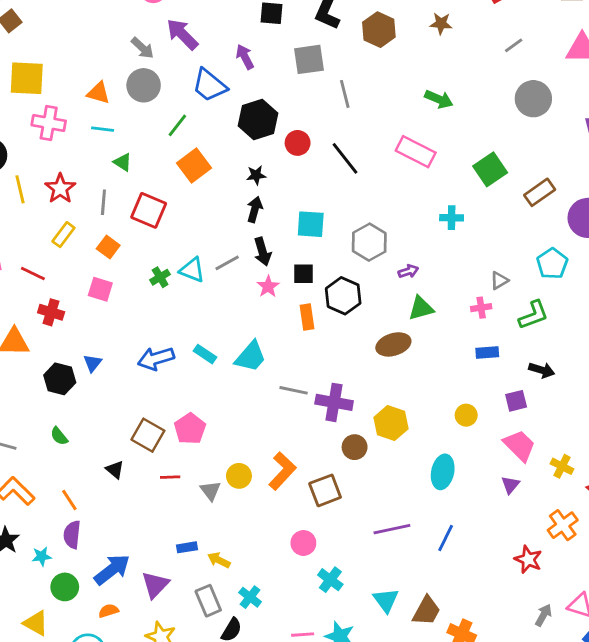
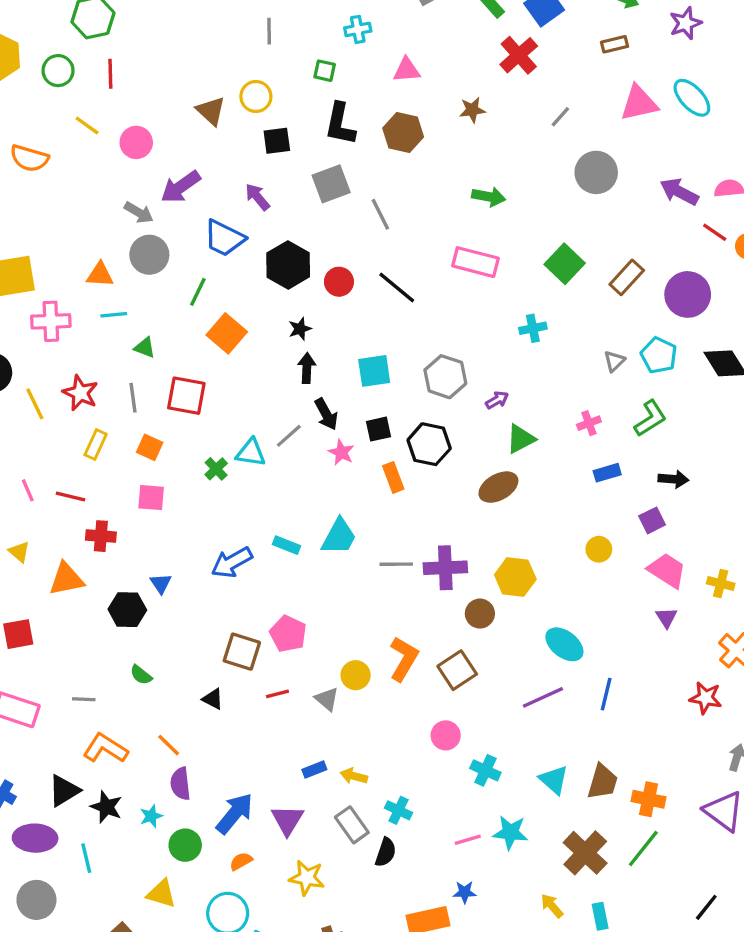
purple arrow: (182, 34) -> (181, 187), turned -68
gray triangle: (499, 281) -> (614, 361), moved
cyan ellipse: (443, 472) -> (564, 644), moved, turned -52

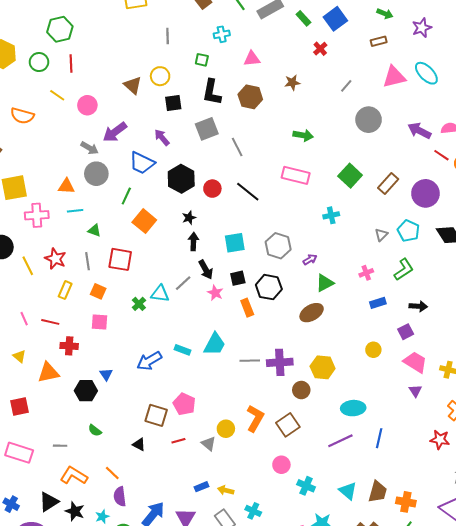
red cross: (519, 55) -> (320, 49), size x0.6
cyan ellipse: (564, 644) -> (353, 408), turned -40

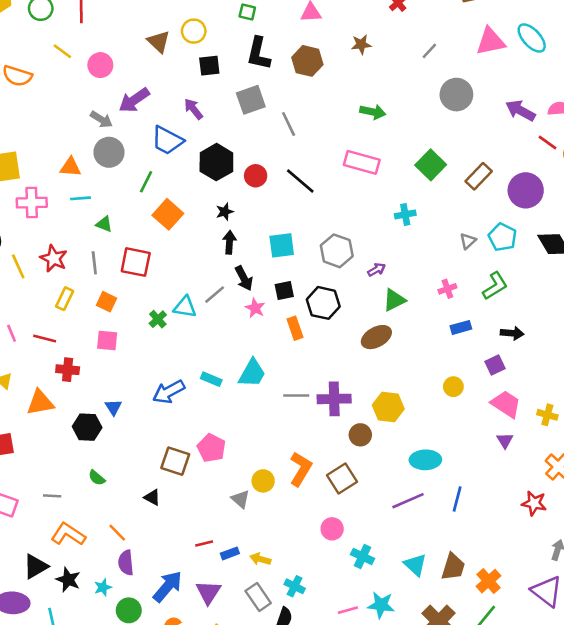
red line: (178, 441) -> (204, 543), moved
orange cross: (406, 502) -> (488, 581), turned 36

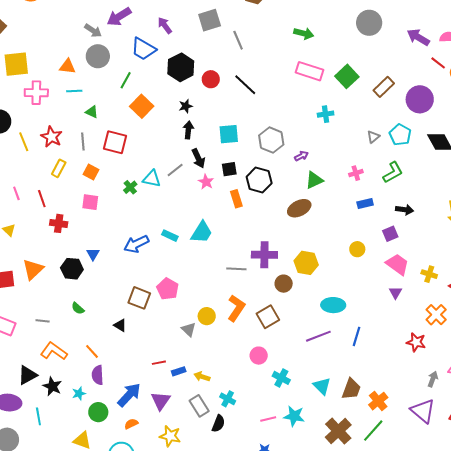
pink rectangle: (362, 162) -> (309, 71), moved
red line: (45, 339) -> (42, 199), turned 54
gray line: (296, 395) -> (236, 269), moved
orange triangle: (40, 403) -> (33, 269), moved, turned -35

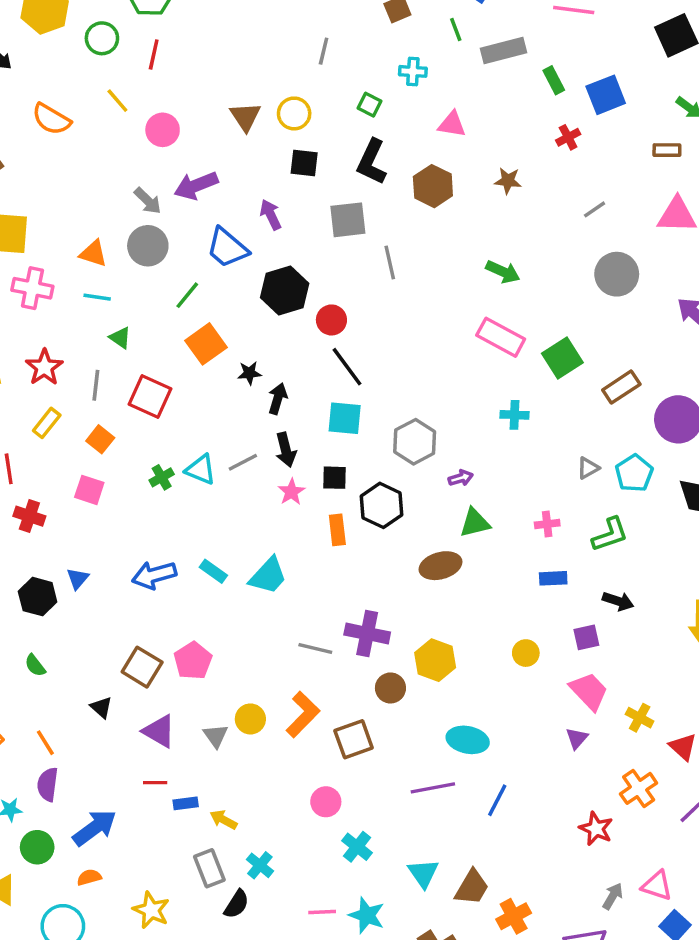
black line: (245, 85) -> (347, 367), moved
black star: (186, 106) -> (249, 373), moved
purple triangle: (161, 401) -> (159, 731), moved, turned -45

